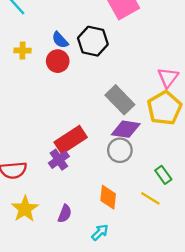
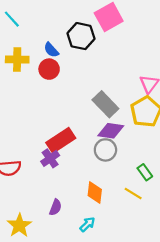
black hexagon: (93, 41) -> (81, 36), moved
yellow cross: (23, 51) -> (17, 59), size x1.5
yellow star: (25, 209) -> (19, 225), moved

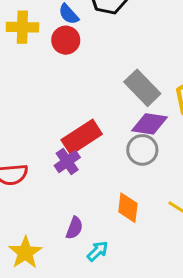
cyan arrow: (87, 224) -> (98, 251), moved

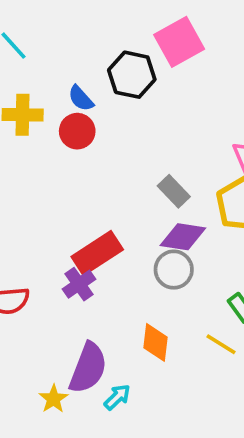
gray rectangle: (142, 88) -> (174, 191), size x0.7
purple semicircle: (74, 228) -> (88, 368), size x1.8
yellow star: (25, 253) -> (54, 399), moved, size x0.7

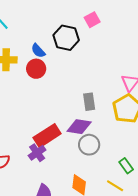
pink square: (179, 42) -> (92, 20), size x0.6
gray rectangle: (174, 191) -> (89, 102), turned 36
purple diamond: (183, 237) -> (79, 127), moved

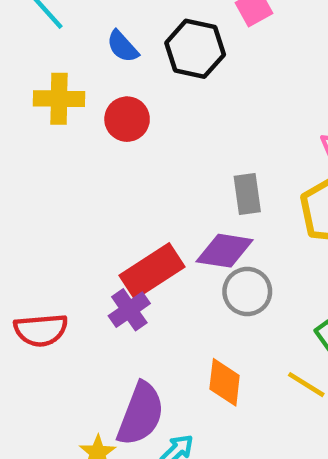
blue semicircle: (38, 51) -> (123, 47), moved

